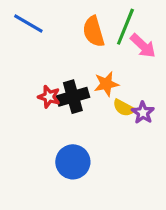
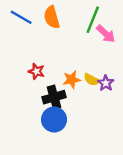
orange semicircle: (94, 31) -> (52, 17), moved
orange star: (106, 84) -> (72, 80), moved
black cross: (73, 97) -> (54, 97), moved

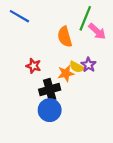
orange semicircle: (52, 17) -> (65, 37), moved
yellow semicircle: (92, 80) -> (77, 67), moved
purple star: (106, 83) -> (88, 65), moved

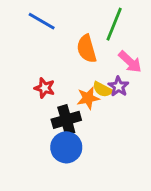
blue line: (19, 16) -> (42, 21), moved
pink arrow: (97, 31) -> (130, 62), moved

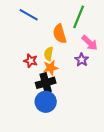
yellow semicircle: (103, 89) -> (49, 54), moved, turned 72
orange star: (88, 98) -> (51, 68), moved

